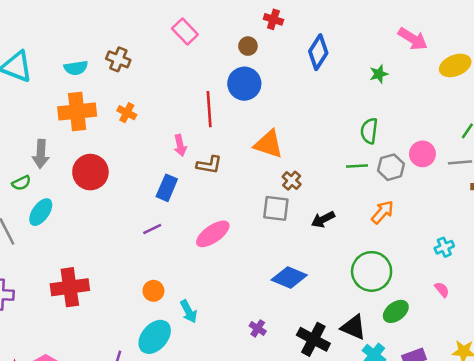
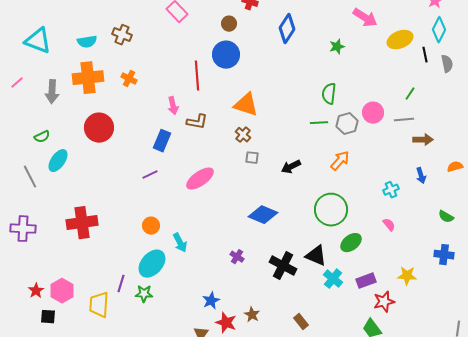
gray arrow: (41, 154) -> (52, 92), moved
brown cross: (292, 181) -> (243, 135), moved
gray square: (276, 208) -> (252, 158), size x0.6

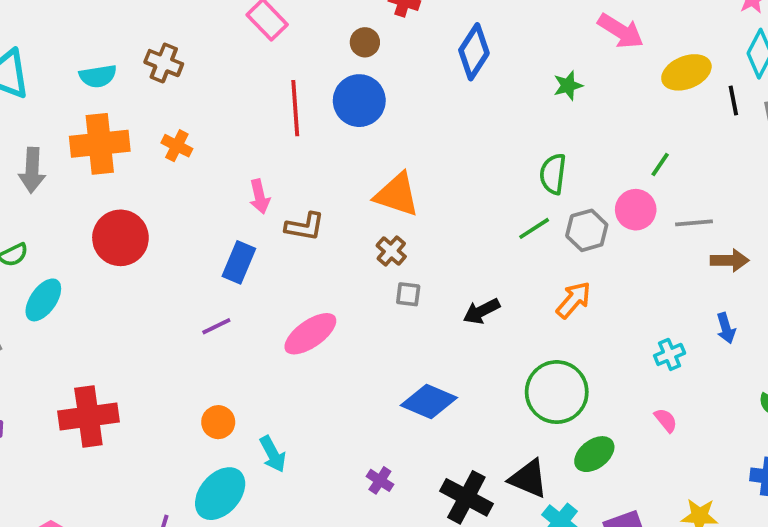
red line: (197, 76) -> (295, 108), moved
green line: (410, 94) -> (660, 165), moved
green line: (319, 123) -> (534, 228), turned -30

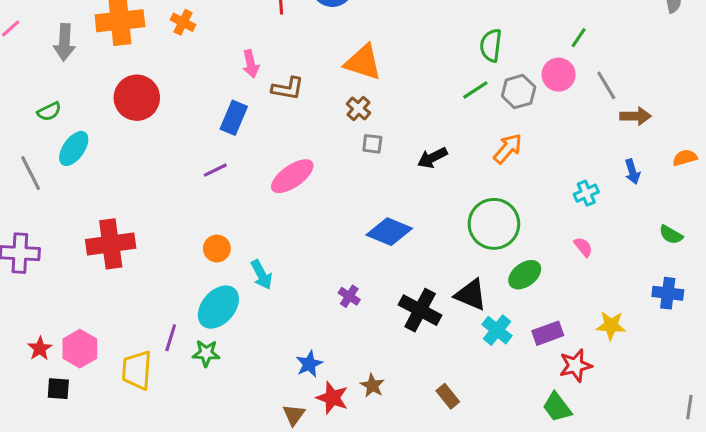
gray line: (694, 223) -> (606, 85), turned 64

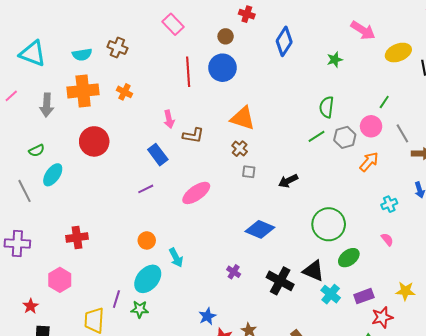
blue rectangle: (234, 118) -> (158, 155), turned -60
orange arrow: (508, 148) -> (369, 162), moved
red cross: (111, 244) -> (77, 237), size x0.7
pink hexagon: (80, 349) -> (60, 280), moved

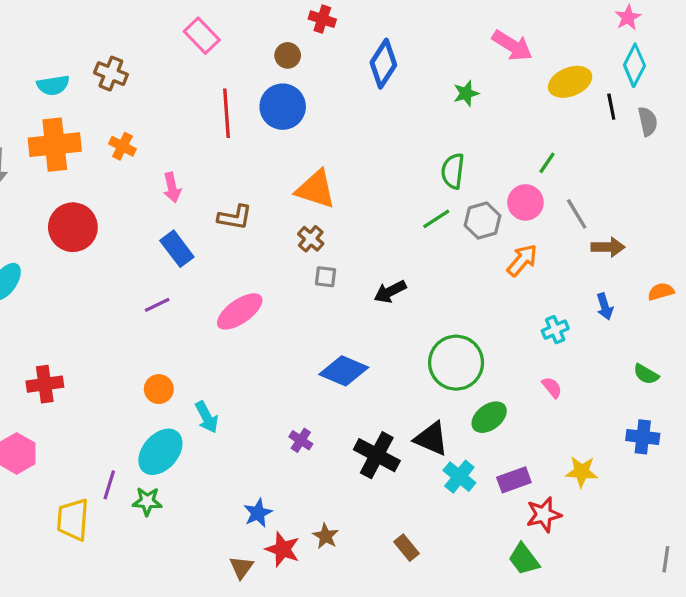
pink arrow: (169, 119) -> (172, 188), moved

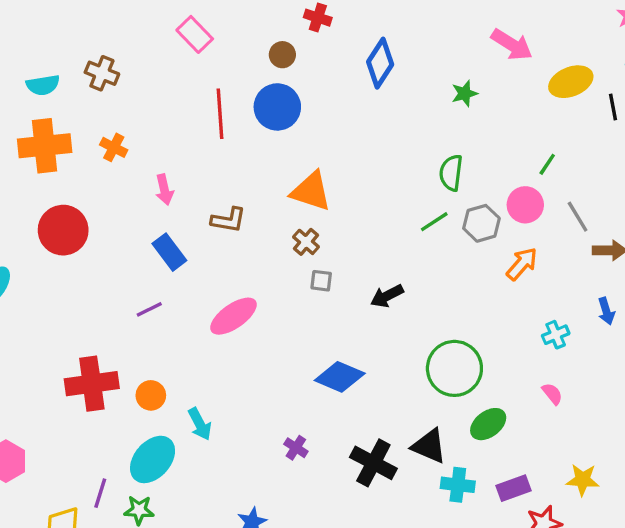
red cross: (45, 384) -> (92, 384), moved, size x1.4
cyan cross: (459, 477) -> (458, 485), turned -32

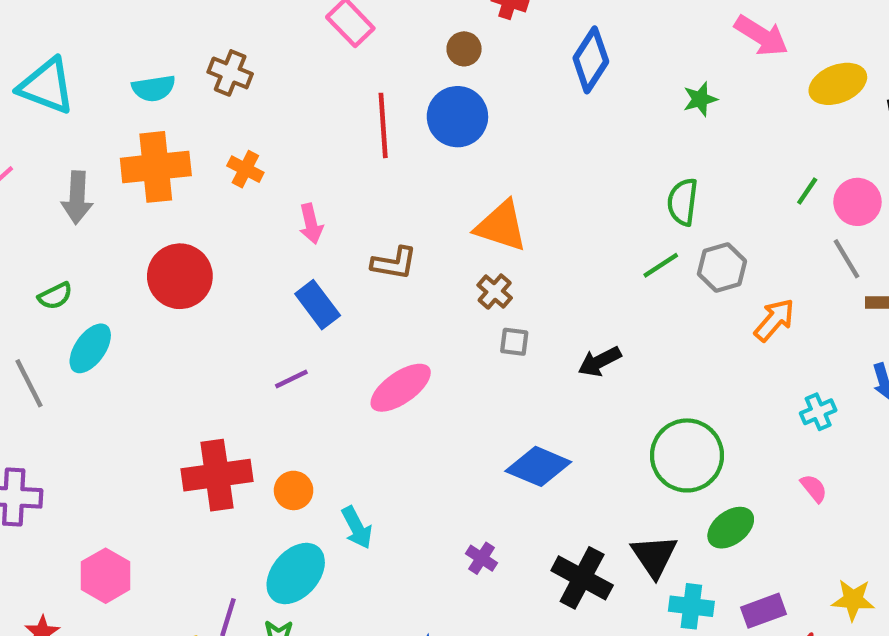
pink circle: (525, 205) -> (857, 202), moved
black triangle: (429, 446) -> (654, 556), turned 33

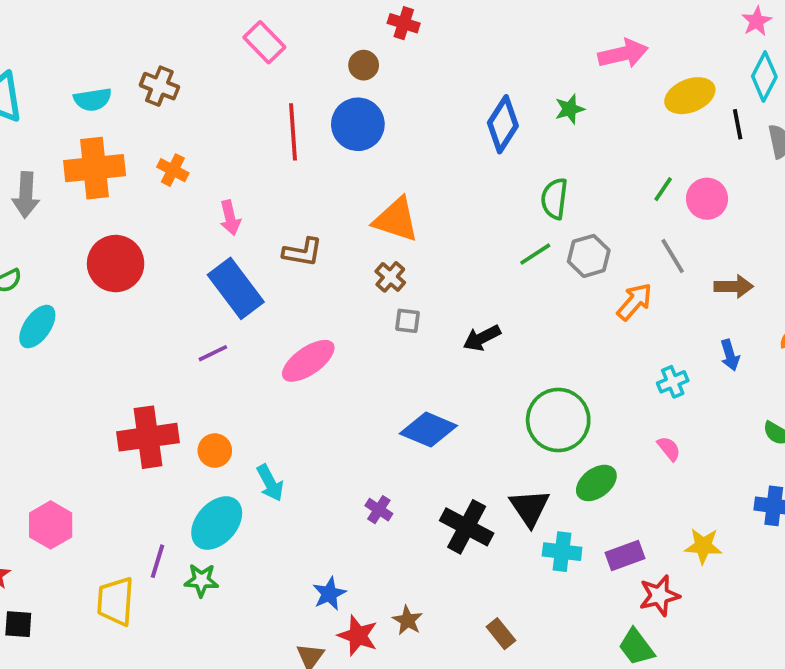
pink arrow: (761, 36) -> (623, 54), turned -45
blue diamond: (591, 60) -> (503, 124), moved
gray line: (847, 259) -> (673, 256), moved
blue rectangle: (318, 305) -> (236, 288), size x1.4

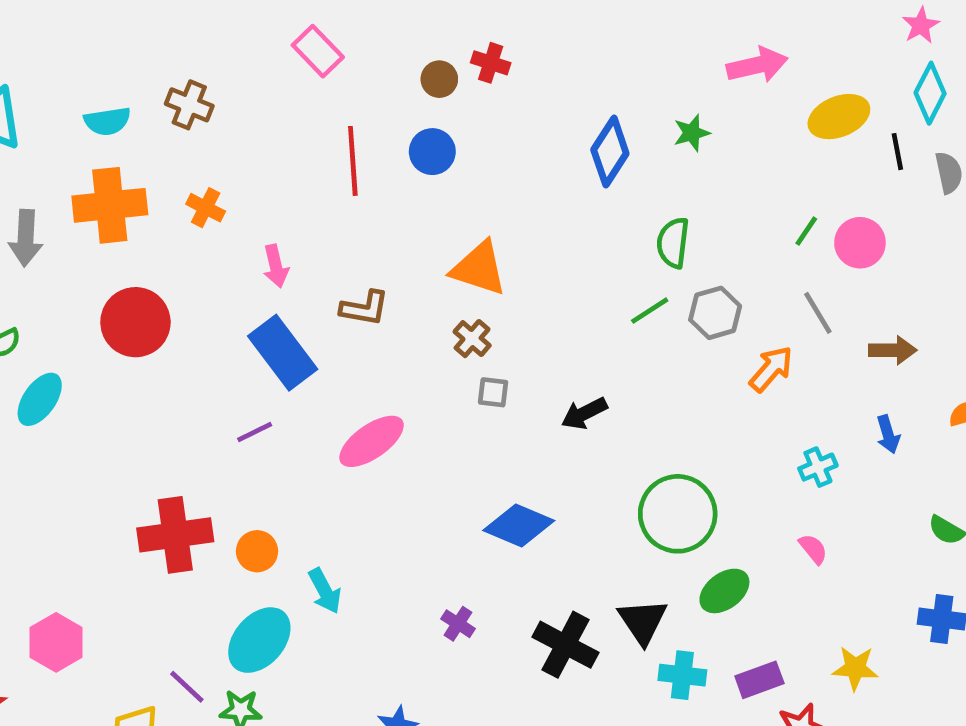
red cross: (404, 23) -> (491, 63), moved
blue circle: (358, 124) -> (432, 152), size x0.7
purple line: (158, 561) -> (187, 687), turned -64

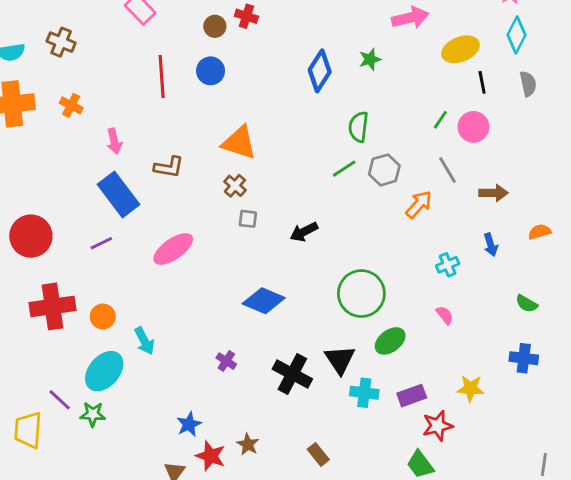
black line: (897, 152) -> (482, 82), moved
red circle: (135, 322) -> (31, 236), moved

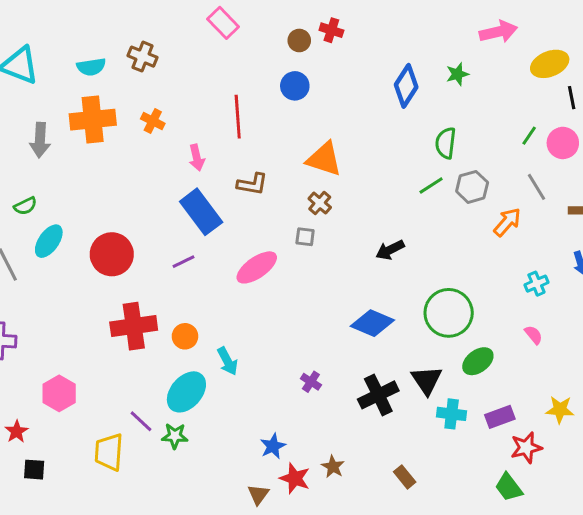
red line: (162, 77) -> (238, 117), moved
gray square: (248, 219) -> (305, 237), moved
blue diamond: (264, 301) -> (372, 323), moved
black cross: (292, 374) -> (378, 395), turned 36

